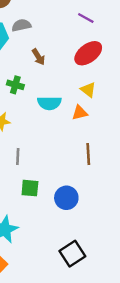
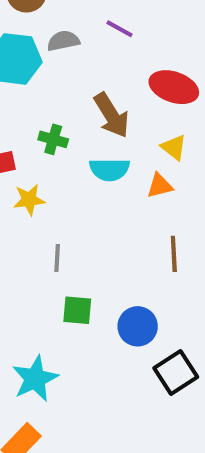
purple line: (86, 18) -> (120, 29), moved
red ellipse: (88, 53) -> (174, 87), turned 56
brown arrow: (38, 57) -> (111, 115), moved, size x1.6
black square: (72, 254) -> (176, 373), moved

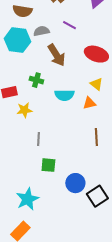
brown arrow: (111, 115) -> (56, 55), moved
blue circle: (138, 326) -> (75, 183), moved

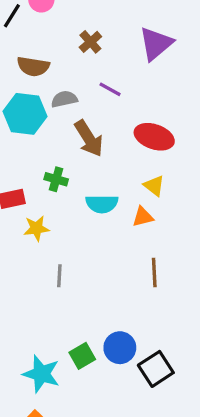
green square: (48, 165) -> (82, 356), moved, turned -35
cyan star: (27, 199) -> (41, 374), turned -30

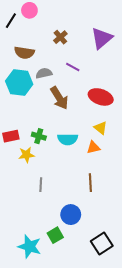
green cross: (56, 179) -> (39, 136), moved
brown line: (154, 272) -> (90, 183), moved
blue circle: (120, 348) -> (71, 215), moved

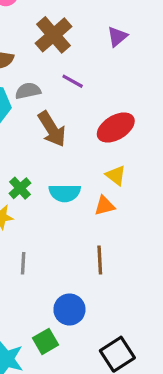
brown cross: (60, 37) -> (53, 35), size x1.6
purple triangle: (102, 38) -> (117, 37), size x0.6
red ellipse: (101, 97) -> (116, 128), turned -50
green cross: (39, 136) -> (20, 188), turned 32

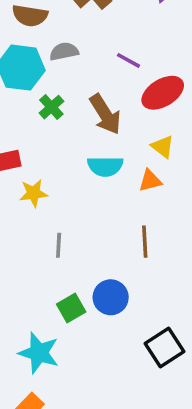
purple line: (73, 81) -> (129, 60), moved
brown arrow: (52, 129) -> (105, 114), moved
green cross: (20, 188) -> (51, 107), moved
green square: (46, 341) -> (71, 308), moved

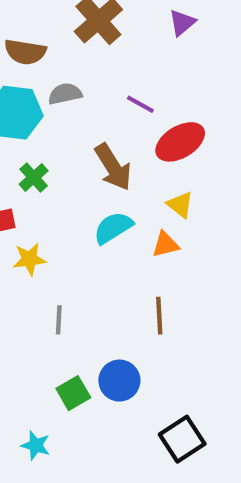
green cross: (51, 107) -> (34, 177), moved
cyan semicircle: (105, 166) -> (113, 228), turned 148
cyan star: (39, 353) -> (36, 445), size x0.6

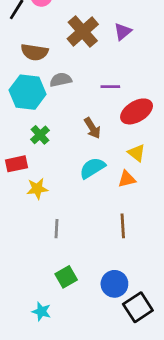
purple triangle: (182, 23) -> (123, 31), moved
purple line: (140, 104) -> (110, 87), turned -30
brown arrow: (113, 167) -> (92, 128), size x0.7
blue circle: (119, 381) -> (114, 284), moved

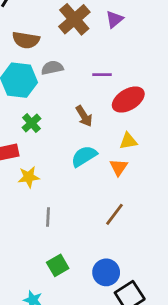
yellow triangle: (137, 153) -> (128, 141), turned -48
orange triangle: (127, 179) -> (119, 167), turned -42
brown line: (123, 226) -> (114, 214), turned 40

